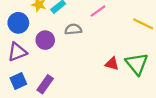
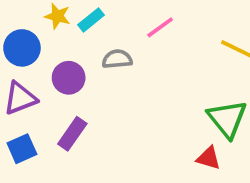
red triangle: (112, 64) -> (209, 158), moved
purple rectangle: (45, 84) -> (72, 134), moved

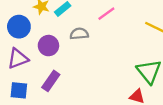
blue square: (22, 149) -> (19, 90), turned 30

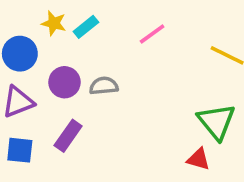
gray semicircle: (79, 34) -> (104, 86), moved

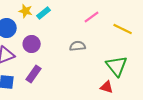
pink line: (152, 34) -> (92, 17), moved
gray semicircle: (104, 86) -> (78, 46), moved

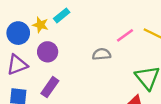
yellow star: (26, 11) -> (41, 25), moved
pink line: (92, 17) -> (125, 35), moved

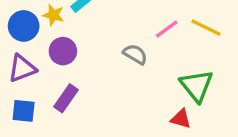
gray semicircle: (102, 54) -> (135, 54), turned 36

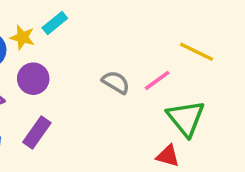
pink line: (167, 29) -> (157, 80), moved

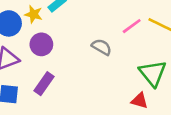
pink line: (157, 80) -> (132, 26), moved

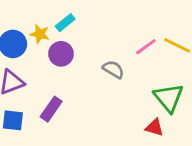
purple circle: (41, 44) -> (61, 54), moved

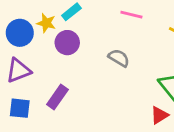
pink line: (146, 47) -> (131, 15), moved, turned 50
red triangle: (154, 127) -> (159, 115), turned -48

